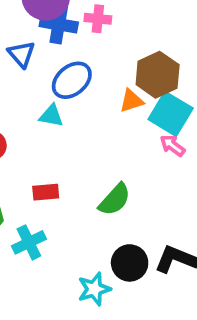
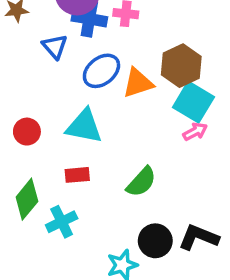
orange triangle: (131, 101) -> (138, 83), moved, size x1.4
cyan triangle: (51, 116) -> (84, 126), moved, size x1.6
pink arrow: (172, 145) -> (195, 132), turned 115

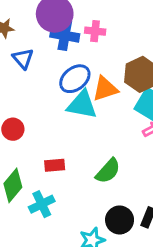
blue triangle: (55, 47) -> (23, 59), moved
cyan triangle: (84, 126) -> (82, 105), moved

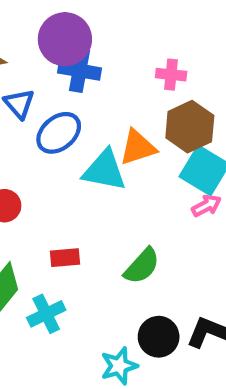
pink cross: (95, 31) -> (171, 75), moved
blue ellipse: (75, 79) -> (59, 133), moved

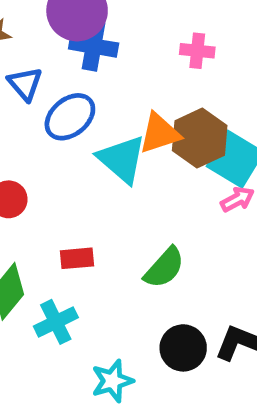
brown hexagon: (190, 127) -> (200, 138), moved
cyan triangle: (104, 170) -> (122, 159), turned 30
cyan star: (119, 366) -> (112, 381), moved

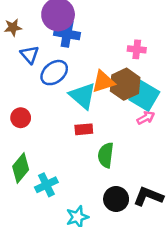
pink cross: (197, 51) -> (137, 49), moved
red rectangle: (77, 258) -> (84, 129), moved
green semicircle: (164, 268) -> (106, 155), turned 145

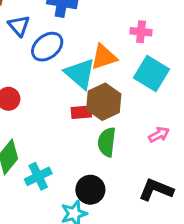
pink cross: (137, 49) -> (141, 32), moved
brown hexagon: (125, 84) -> (104, 102), moved
pink arrow: (146, 118) -> (159, 135), moved
black circle: (116, 199) -> (90, 190), moved

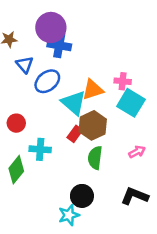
pink cross: (141, 32) -> (123, 81), moved
red rectangle: (81, 112) -> (75, 134), turned -49
cyan cross: (38, 176) -> (40, 149), moved, turned 30

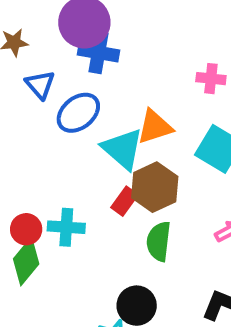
pink cross: (123, 81) -> (211, 79), moved
red circle: (16, 123) -> (26, 229), moved

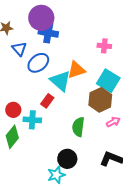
brown hexagon: (155, 187) -> (100, 100), moved
red rectangle: (125, 201) -> (47, 101), moved
red circle: (26, 229) -> (13, 110), moved

